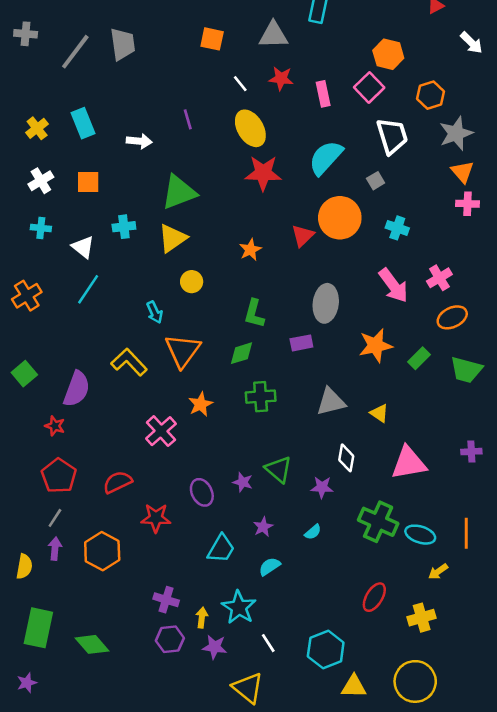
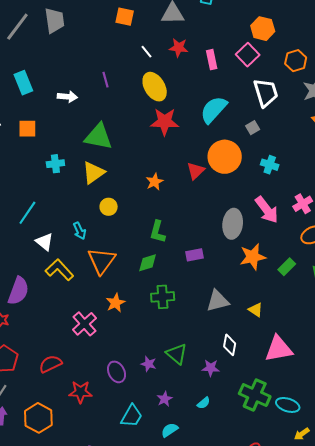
green triangle: (179, 192) -> (98, 137), turned 32
white triangle: (83, 247) -> (44, 242), moved
gray ellipse: (326, 303) -> (233, 224), moved

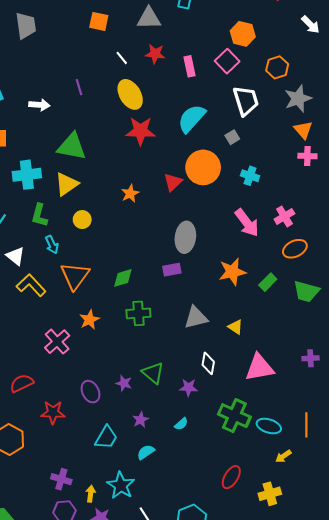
cyan cross: (55, 164) -> (27, 175), size x1.5
gray ellipse: (233, 224) -> (185, 237), moved
green L-shape: (158, 232) -> (39, 215), moved

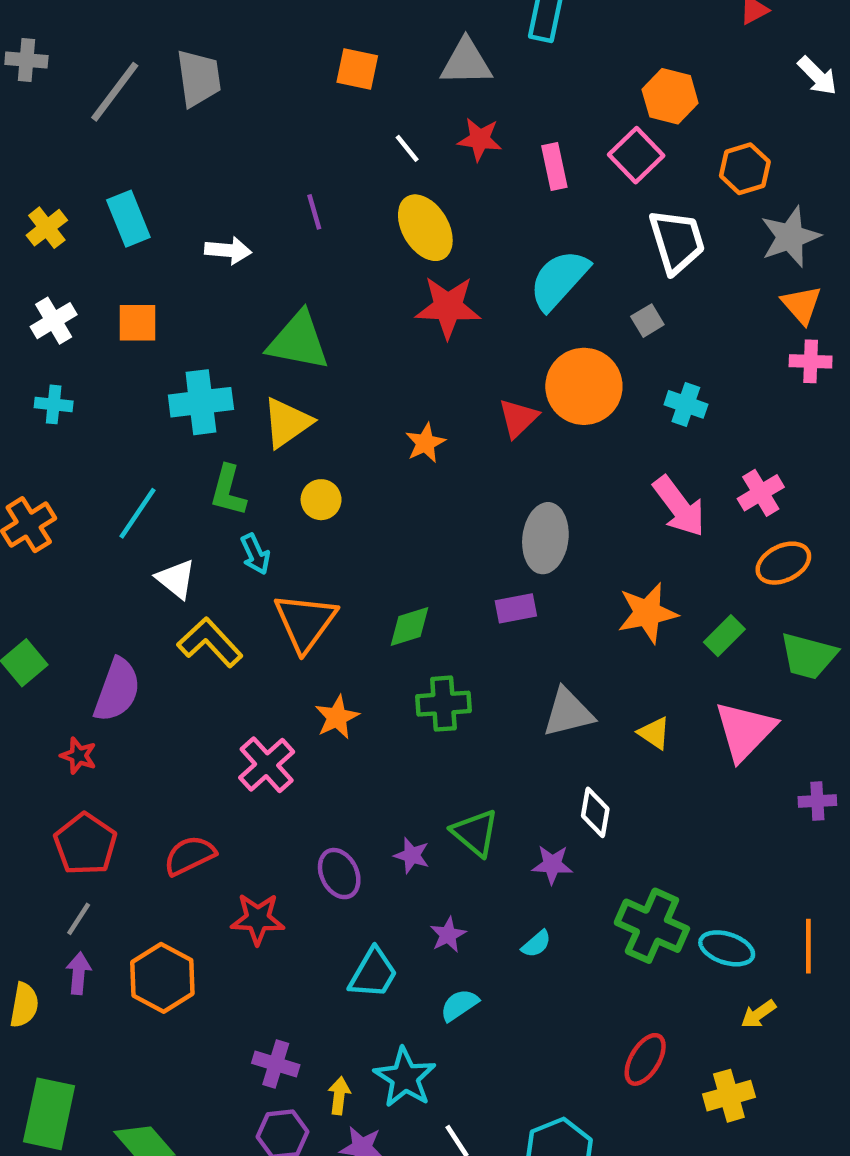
pink triangle: (259, 368) -> (745, 731), moved, turned -36

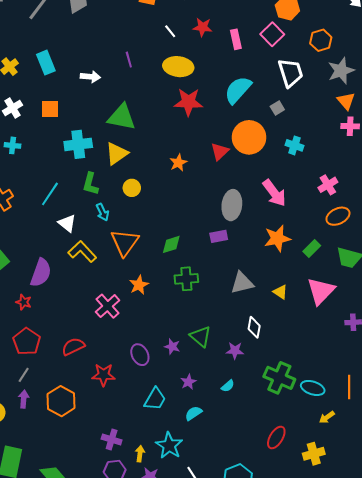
yellow ellipse: (425, 228) -> (178, 67), turned -52
pink arrow: (679, 506) -> (274, 193), moved

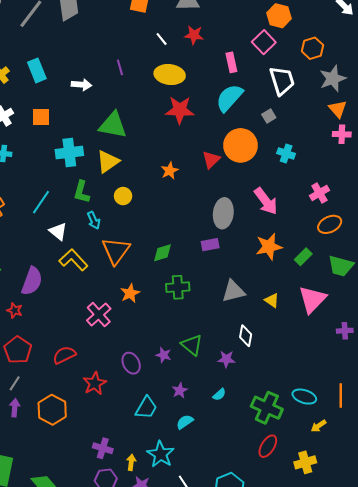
pink rectangle: (236, 39) -> (231, 62), moved
red star: (103, 375) -> (95, 383), turned -30
green cross: (279, 378) -> (267, 408), moved

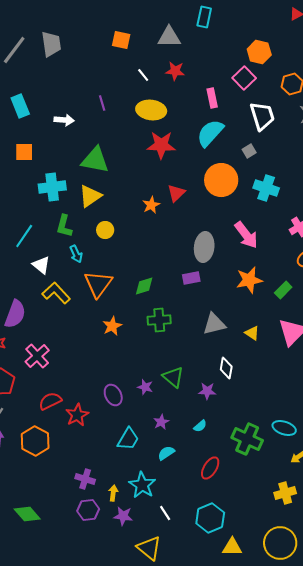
cyan cross: (286, 154) -> (266, 188), size x1.4
red triangle: (211, 160) -> (176, 193), moved
pink cross: (99, 315) -> (37, 356), moved
red semicircle: (64, 355) -> (50, 401), moved
red ellipse: (268, 446) -> (210, 468), moved

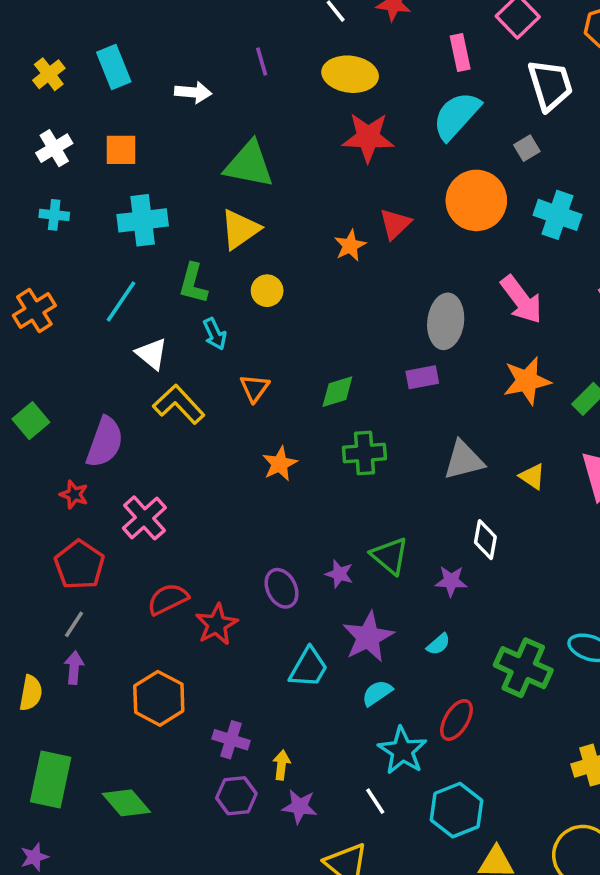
cyan cross: (52, 187) -> (143, 220), moved
orange triangle: (98, 284) -> (254, 388), size x0.6
purple star: (161, 422) -> (368, 637), size x1.8
orange hexagon: (35, 441) -> (159, 698), moved
cyan star: (142, 485) -> (402, 751), moved

